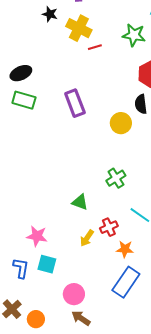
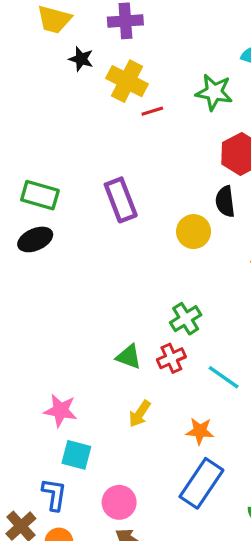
black ellipse: (21, 73) -> (35, 239), moved
red cross: (109, 227) -> (171, 358), moved
blue L-shape: (21, 268) -> (54, 494), moved

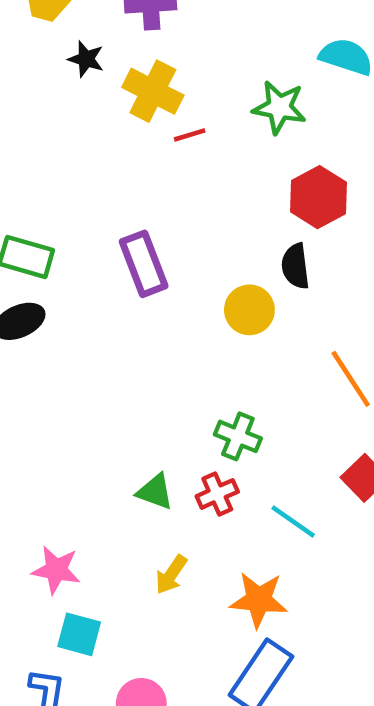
green cross: (186, 319) -> (238, 436), turned -36
orange star: (200, 431) -> (259, 600), size x1.4

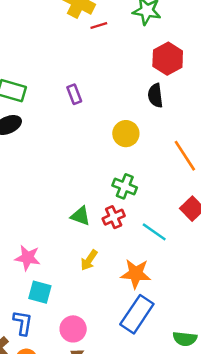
purple rectangle: (144, 264) -> (74, 94), size x0.6
yellow circle: (249, 310) -> (126, 134), moved

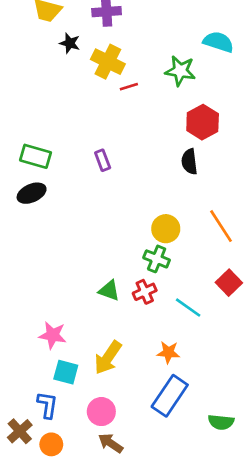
yellow circle: (126, 134) -> (166, 229), moved
yellow arrow: (89, 260) -> (108, 358), moved, size x1.5
orange star: (136, 274) -> (168, 352), size x0.7

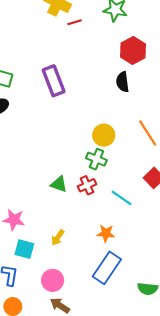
purple rectangle: (103, 160) -> (54, 81), size x1.8
yellow arrow: (108, 358) -> (58, 238), size x0.6

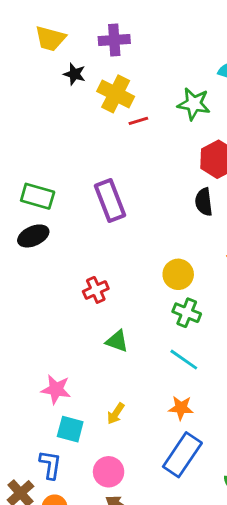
green cross: (96, 159) -> (187, 313), moved
red cross: (87, 185) -> (96, 290), moved
cyan line: (121, 198) -> (184, 360), moved

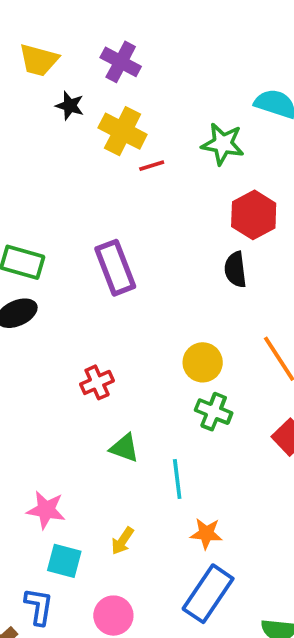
purple cross: (114, 40) -> (121, 62), turned 32
cyan line: (184, 360) -> (177, 479), moved, turned 48

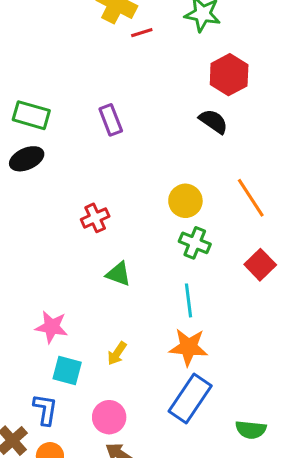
purple rectangle: (115, 268) -> (111, 120), size x0.7
black semicircle: (235, 270) -> (213, 121), turned 132
cyan line: (177, 479) -> (189, 300), moved
orange star: (206, 534) -> (189, 347), size x1.4

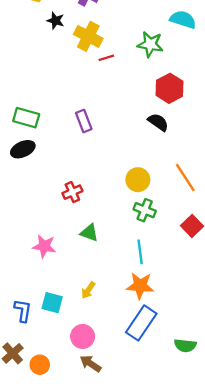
pink star: (52, 327) -> (44, 246), moved
blue L-shape: (45, 409) -> (23, 311), moved

